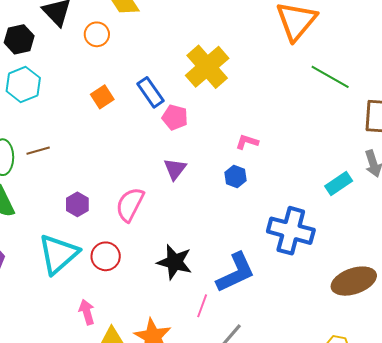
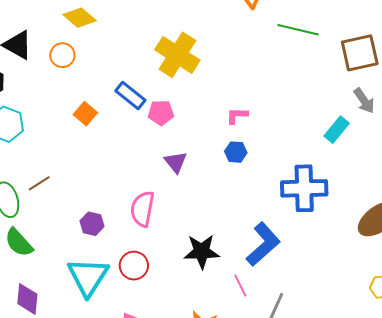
pink line: (202, 306) -> (240, 286), turned -30

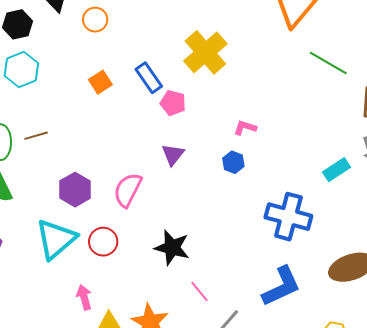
purple hexagon: (92, 224) -> (75, 190), size x1.4
blue L-shape: (263, 244) -> (281, 286), moved
pink line: (240, 286) -> (199, 291), turned -30

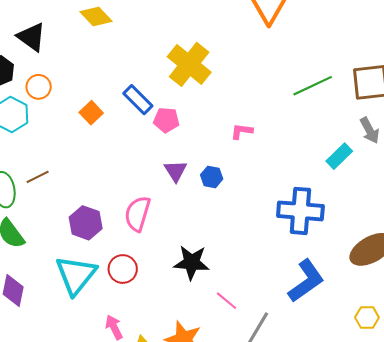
orange circle: (95, 20) -> (39, 87), moved
green line: (328, 63) -> (313, 86), moved, turned -45
blue hexagon: (233, 162) -> (212, 177), moved

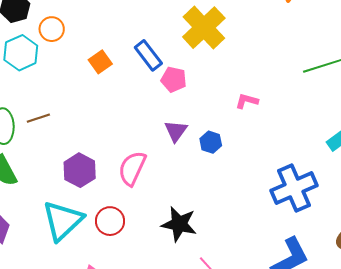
blue cross: (300, 211) -> (294, 188), turned -36

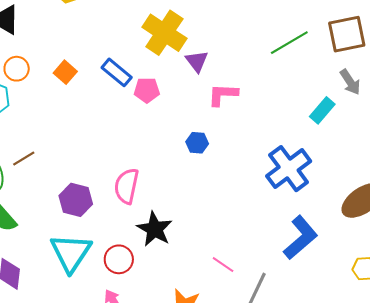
orange square: (100, 62) -> (65, 72), moved
pink L-shape: (247, 101) -> (223, 95), size x1.4
purple triangle: (176, 131) -> (197, 61), moved
red circle: (110, 221) -> (119, 259), moved
black star: (179, 224) -> (155, 229), moved, turned 30

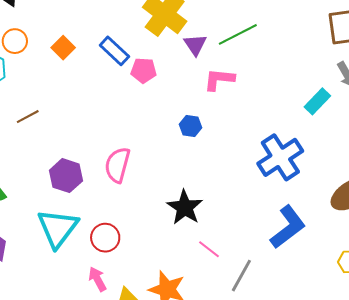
green line: (289, 43) -> (238, 34), moved
brown line: (24, 158) -> (28, 117), moved
black star: (155, 229) -> (185, 207), moved

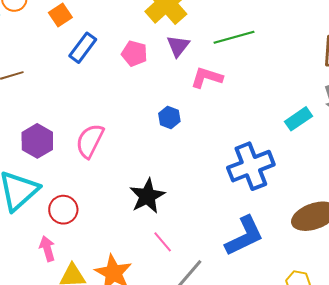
purple triangle: (195, 45) -> (178, 46), moved
blue rectangle: (114, 51) -> (83, 48), moved, turned 72

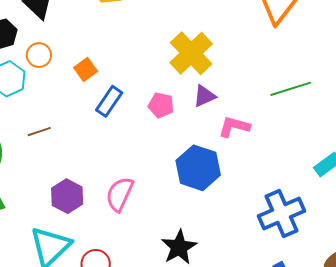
green line: (234, 37) -> (291, 89), moved
purple triangle: (178, 46) -> (204, 96), turned 30
blue hexagon: (169, 117) -> (198, 168), size x2.0

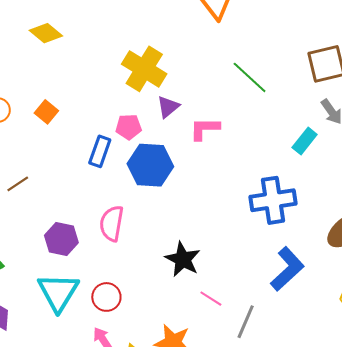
green line: (291, 89) -> (250, 77), turned 75
blue rectangle: (109, 101) -> (100, 151), moved
blue hexagon: (198, 168) -> (150, 165), moved
blue cross: (282, 214) -> (273, 200), turned 30

